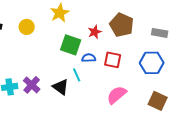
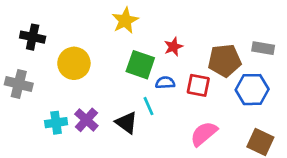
brown pentagon: (122, 25) -> (225, 61), moved, turned -30
yellow circle: (27, 27) -> (74, 63), moved, size x1.5

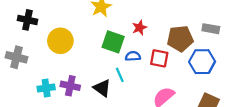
purple cross: (86, 120) -> (70, 86), turned -30

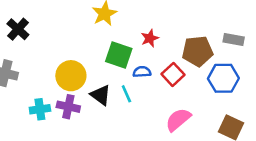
black cross: (27, 20) -> (18, 29), turned 30
yellow circle: (60, 41) -> (71, 76), moved
red square: (159, 58) -> (173, 74), turned 36
black triangle: (102, 88) -> (101, 95), moved

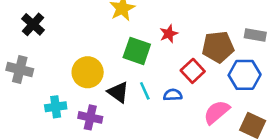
blue semicircle: (142, 72) -> (173, 95), moved
purple cross: (68, 107) -> (90, 117), moved
pink semicircle: (178, 120) -> (217, 112), moved

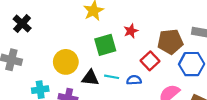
green square: (137, 51) -> (105, 45), turned -35
cyan line: (145, 91) -> (112, 77), turned -56
black triangle: (118, 92) -> (90, 78), turned -30

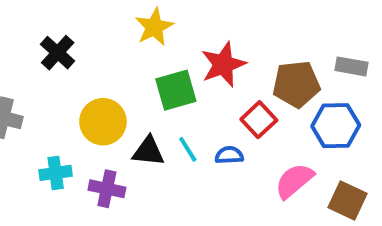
black cross: (22, 24) -> (58, 53), moved
red star: (131, 31) -> (223, 64), size x1.6
cyan line: (112, 77) -> (188, 149), turned 48

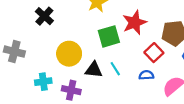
blue semicircle: (229, 155) -> (146, 75), moved

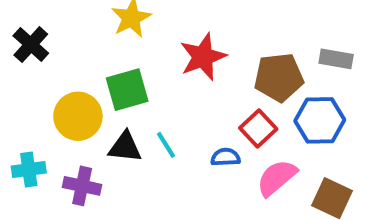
green square: (109, 36) -> (127, 90), moved
red square: (154, 53) -> (258, 129), moved

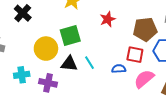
red star: (203, 57) -> (108, 19), size x0.7
red square: (258, 129) -> (135, 55), turned -36

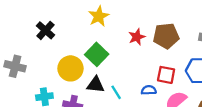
brown pentagon: (145, 29) -> (166, 36), moved
green square: (70, 35) -> (97, 54), turned -30
cyan line: (89, 63) -> (116, 92), moved

